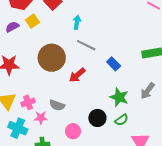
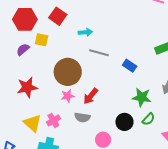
yellow square: (32, 21) -> (42, 40), turned -32
cyan arrow: (77, 22) -> (85, 32), turned 88
red arrow: (77, 75) -> (91, 96), moved
pink star: (41, 118) -> (68, 96), moved

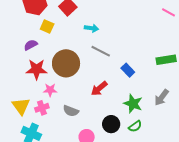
purple semicircle: (23, 49) -> (31, 45), moved
red star: (27, 87) -> (37, 69), moved
pink star: (68, 96) -> (50, 90), moved
red arrow: (91, 96) -> (99, 88), moved

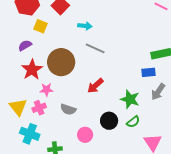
red star: (37, 69) -> (32, 70), turned -30
blue rectangle: (128, 70) -> (149, 72), moved, turned -48

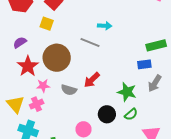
yellow square: (40, 26) -> (47, 24), moved
cyan arrow: (85, 26) -> (105, 26), moved
gray semicircle: (68, 109) -> (69, 90), moved

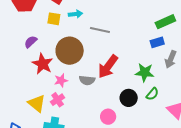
cyan arrow: (105, 26) -> (76, 14), moved
red arrow: (92, 80) -> (108, 66), size x1.4

